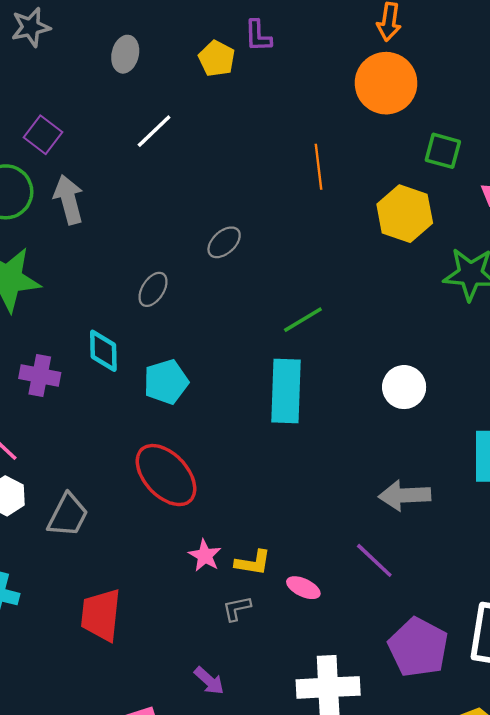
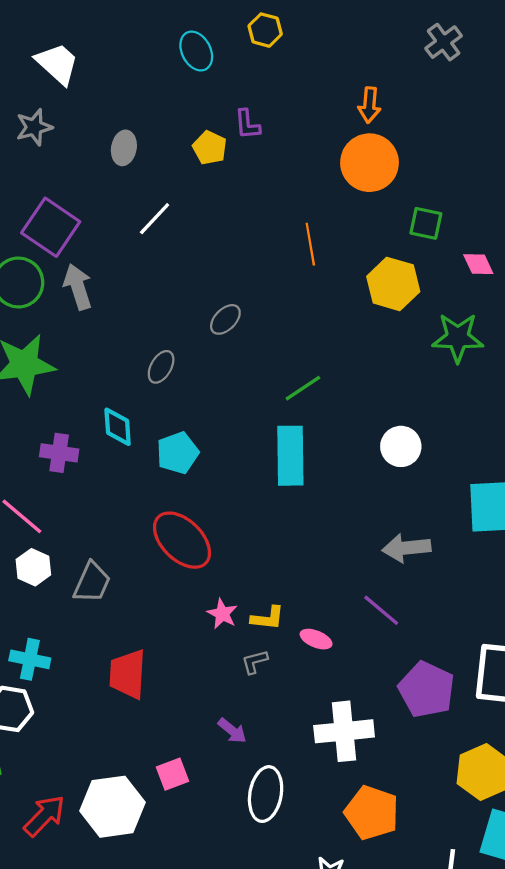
purple square: (43, 135) -> (51, 227), size x1.6

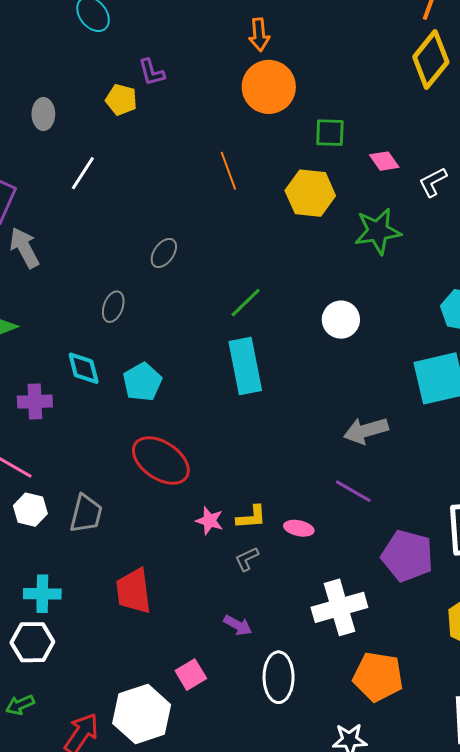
white circle: (401, 446) -> (341, 320), moved

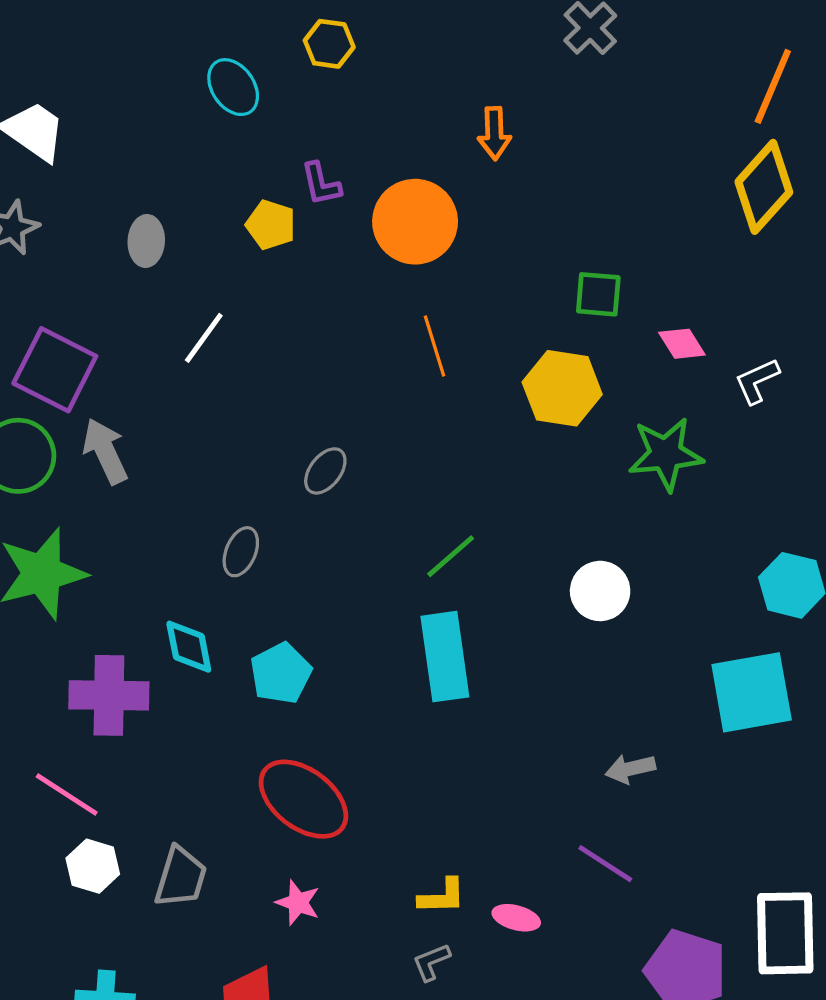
orange circle: (269, 87) -> (415, 222), moved
purple cross: (35, 402) -> (109, 695), size x1.4
gray arrow: (366, 431) -> (630, 769), size x0.7
pink star: (210, 521) -> (298, 903), moved

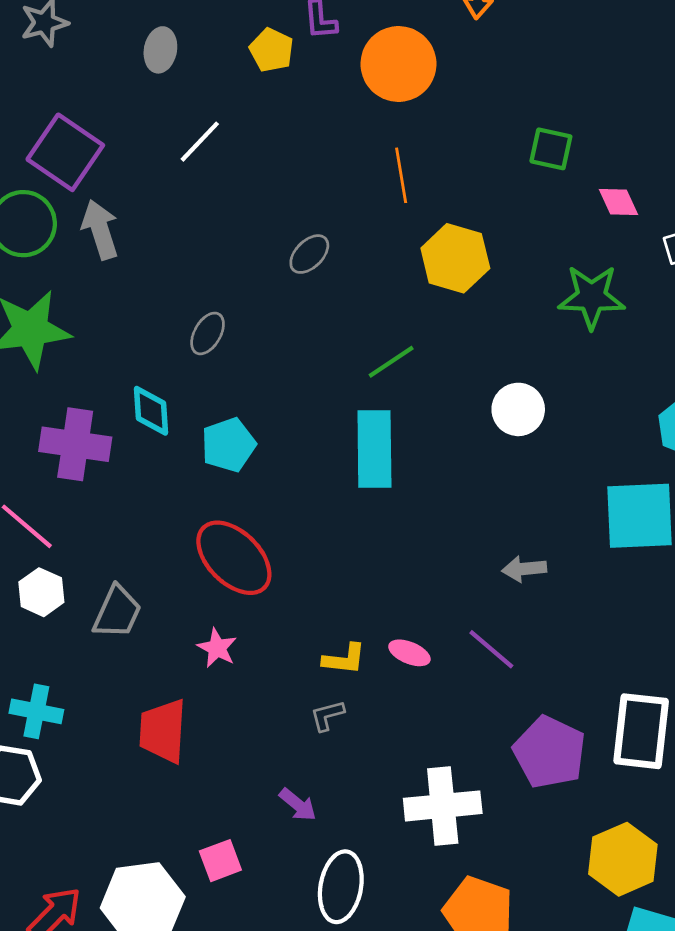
yellow hexagon: (562, 388) -> (455, 258), moved
gray ellipse: (325, 471) -> (309, 254), moved
pink ellipse: (516, 918) -> (409, 653), moved

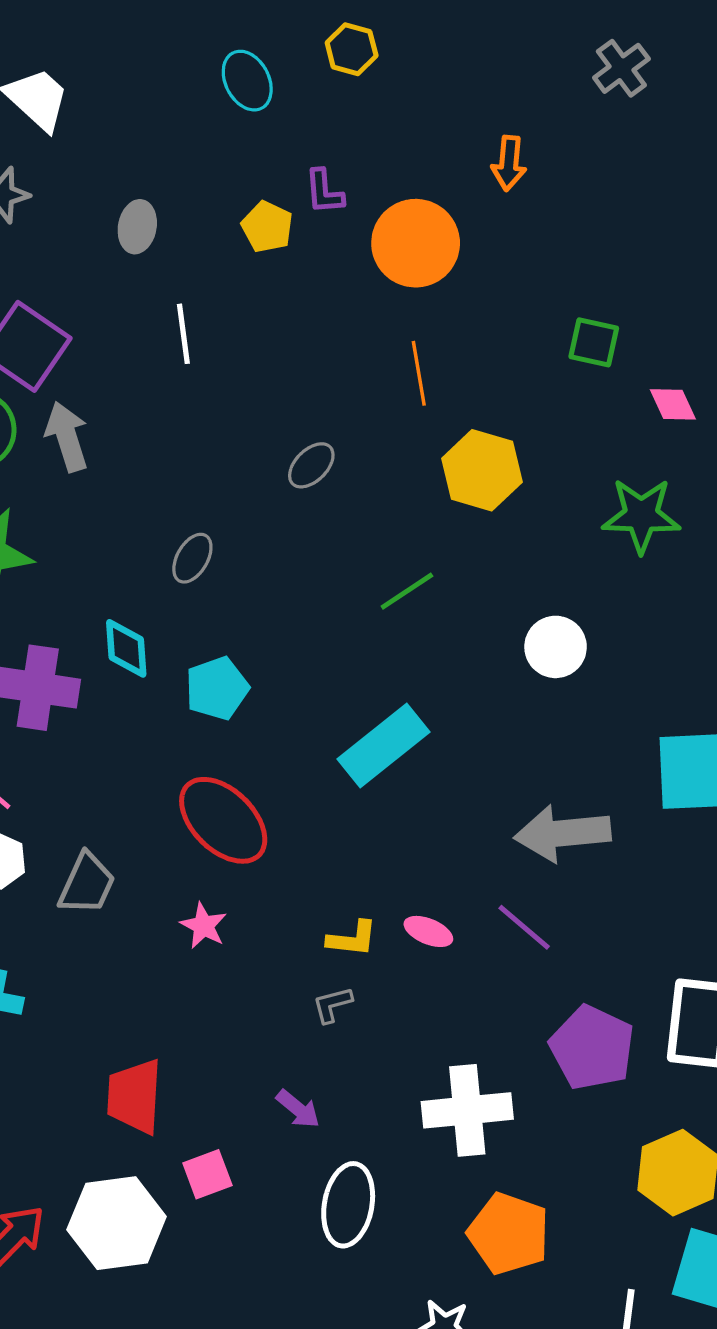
white line: (200, 142) -> (183, 334), turned -51
cyan rectangle: (374, 449) -> (384, 745), moved, turned 52
gray arrow: (524, 569) -> (563, 833), size x1.8
red trapezoid: (163, 731) -> (135, 1096), moved

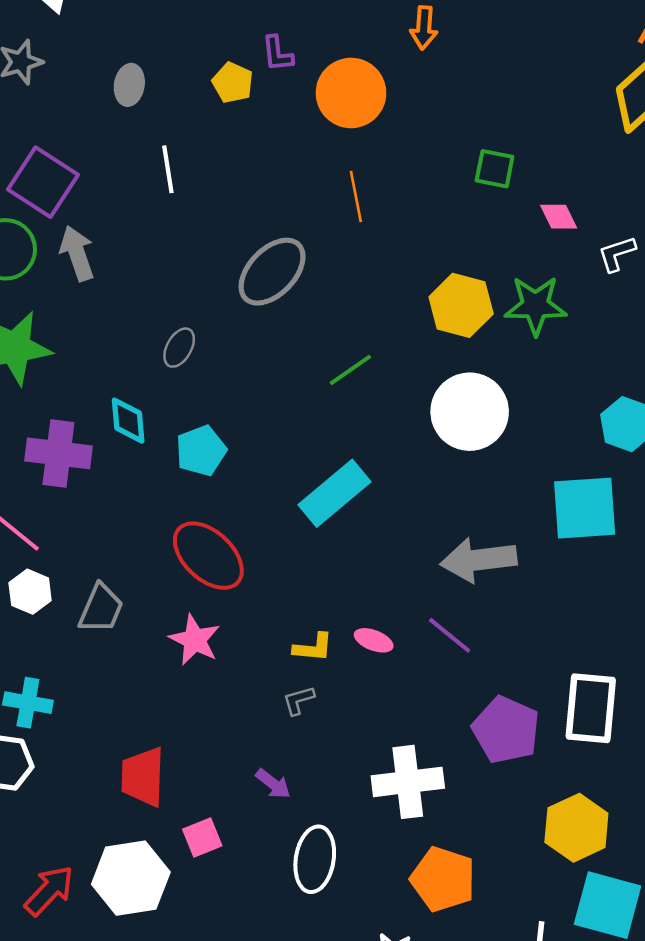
gray ellipse: (311, 465) -> (272, 272), size x1.8
yellow hexagon: (482, 470) -> (461, 305), moved
white circle: (556, 647) -> (470, 412), size x1.6
pink star: (204, 926) -> (195, 640), size x1.4

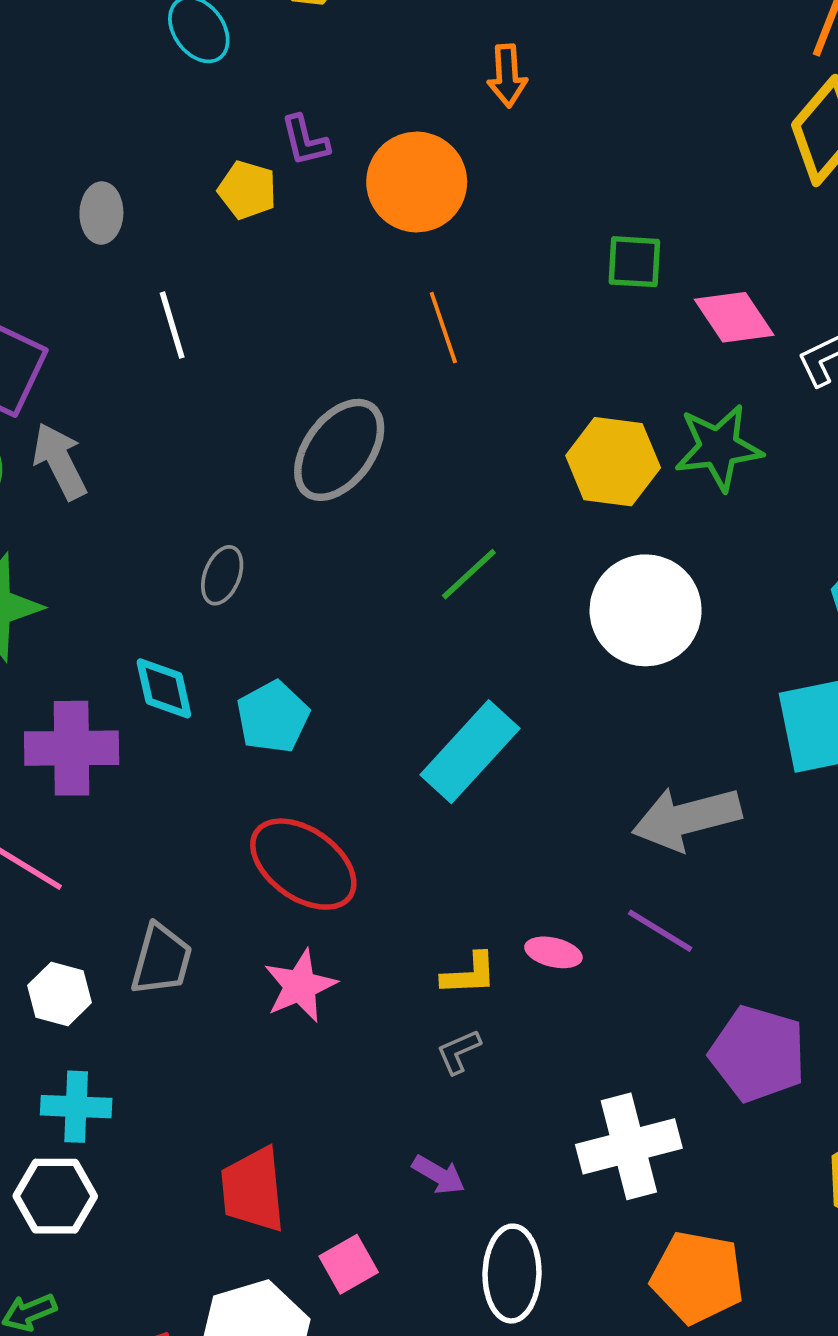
pink diamond: (559, 217) -> (734, 317), size x1.4
white hexagon: (30, 592) -> (60, 994), moved
pink star: (195, 640) -> (300, 986), turned 30

